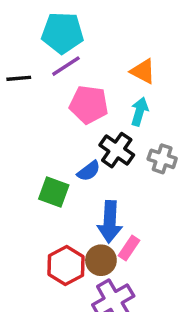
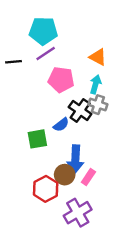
gray cross: (162, 159) -> (98, 105), moved
green square: (54, 192) -> (37, 139), turned -30
brown circle: (101, 260) -> (65, 175), moved

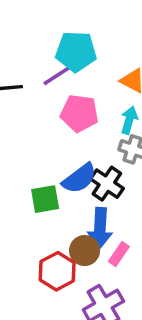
cyan pentagon: (43, 31) -> (76, 51), moved
black cross: (80, 110) -> (107, 184), moved
blue semicircle: (61, 125) -> (79, 178), size x1.5

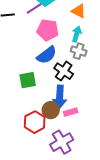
blue semicircle: (79, 178) -> (47, 55), moved
pink rectangle: (119, 254) -> (71, 112), turned 40

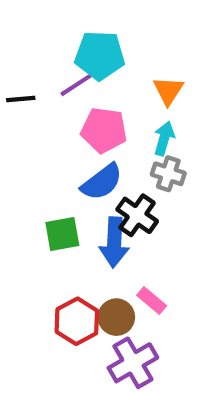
orange triangle: (79, 11) -> (168, 91), turned 35
blue arrow: (60, 97) -> (114, 242), moved
brown circle: (51, 110) -> (116, 317), moved
pink rectangle: (71, 112) -> (152, 300), turned 56

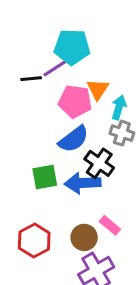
orange triangle: (168, 91) -> (98, 89), moved
black line: (21, 99) -> (31, 79), moved
blue arrow: (114, 242) -> (83, 183), turned 84
red hexagon: (77, 321) -> (34, 240), moved

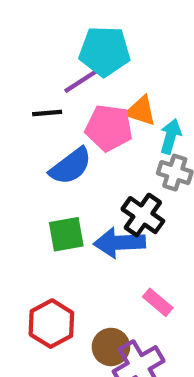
black line: (31, 79) -> (47, 113), moved
orange triangle: (98, 89) -> (141, 111), turned -45
blue semicircle: (74, 139) -> (71, 166), moved
brown circle: (84, 237) -> (111, 347), moved

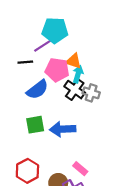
cyan arrow: (171, 136) -> (78, 74), moved
black cross: (143, 215) -> (75, 90), moved
pink rectangle: (158, 302) -> (80, 169), moved

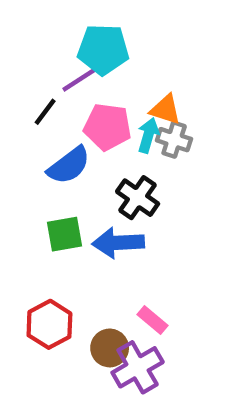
orange triangle: (74, 61) -> (165, 110), moved
black line: (25, 62) -> (45, 112), turned -48
black cross: (75, 90) -> (138, 198), moved
gray cross: (91, 93) -> (174, 140), moved

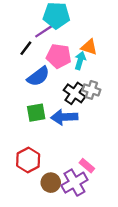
gray cross: (174, 140) -> (91, 90), moved
pink rectangle: (153, 320) -> (87, 166), moved
brown circle: (110, 348) -> (51, 183), moved

